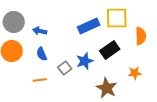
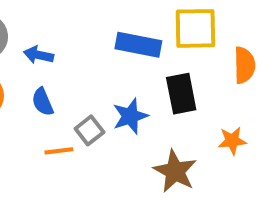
blue rectangle: (89, 26) -> (138, 45), turned 35
black rectangle: (110, 50) -> (181, 94), turned -66
orange line: (40, 80) -> (59, 151), moved

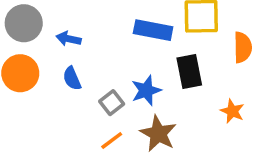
orange star: (232, 141) -> (232, 111), turned 30
orange line: (59, 151) -> (112, 140), moved, turned -30
brown star: (175, 171) -> (158, 134), moved

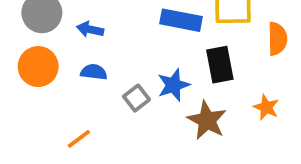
blue semicircle: (72, 78) -> (94, 72), turned 120
brown star: (158, 134) -> (207, 120), moved
orange line: (112, 140) -> (79, 139), moved

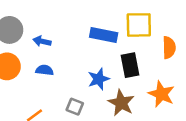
gray square: (136, 98) -> (75, 107), moved, turned -30
orange star: (266, 107) -> (161, 94), size x1.5

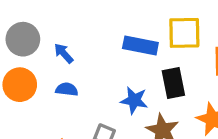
blue arrow: (42, 41) -> (64, 53), turned 36
blue star: (99, 79) -> (134, 100), turned 30

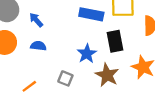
blue star: (134, 100) -> (87, 54), turned 30

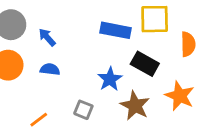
black rectangle: (115, 41) -> (145, 64), turned -50

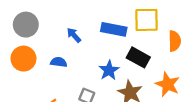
blue arrow: (47, 37) -> (74, 35), moved

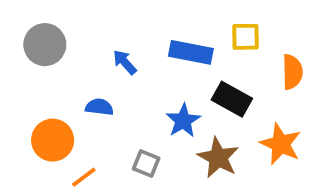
yellow square: (147, 20) -> (246, 37), size x0.7
orange circle: (23, 59) -> (53, 140), moved

